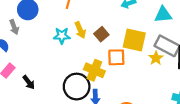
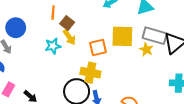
brown square: (101, 34) -> (67, 23), moved
orange square: (116, 57) -> (98, 47), moved

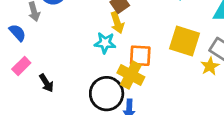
cyan star: (53, 46) -> (105, 43), moved
orange square: (98, 47) -> (140, 56), moved

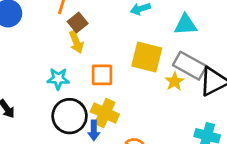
cyan star: (105, 43) -> (58, 79), moved
yellow cross: (131, 75) -> (105, 113), moved

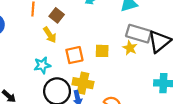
brown square: (78, 23) -> (57, 15), moved
yellow square: (147, 57) -> (102, 51), moved, size x0.6

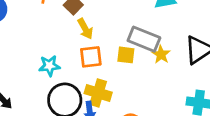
gray rectangle: (139, 34) -> (144, 39), moved
yellow arrow: (50, 35) -> (85, 29), moved

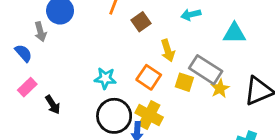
yellow arrow: (85, 29) -> (168, 51), moved
orange square: (91, 57) -> (149, 77), turned 30

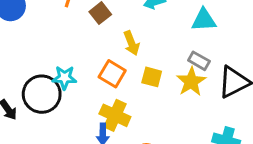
gray rectangle: (206, 70) -> (199, 61), moved, size x0.6
yellow star: (220, 88) -> (191, 82), size x1.4
black circle: (114, 116) -> (42, 94), moved

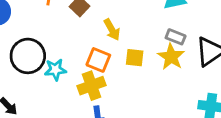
black circle: (42, 94) -> (28, 56), moved
yellow cross: (115, 115) -> (92, 86), moved, turned -36

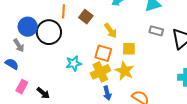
black circle: (28, 56) -> (49, 32), moved
yellow star: (171, 57) -> (125, 71), moved

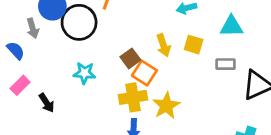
brown square: (86, 17) -> (130, 58), moved
gray rectangle: (156, 31) -> (226, 64), turned -32
yellow square: (129, 49) -> (194, 45), moved
cyan star: (74, 63) -> (84, 73), moved

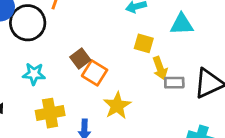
yellow arrow: (163, 45) -> (160, 68), moved
gray rectangle: (226, 64) -> (174, 83), moved
yellow cross: (133, 97) -> (50, 113), moved

